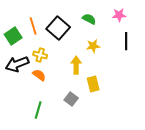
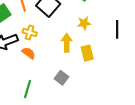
black line: (126, 41) -> (117, 29), moved
yellow rectangle: (93, 84) -> (87, 53), moved

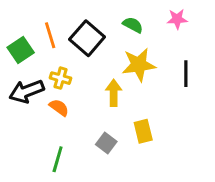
yellow star: (84, 23) -> (139, 65), size x1.6
yellow rectangle: (87, 53) -> (143, 131), moved

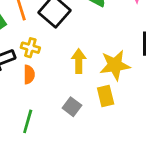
yellow star: (139, 65) -> (115, 65), moved
orange semicircle: (59, 108) -> (29, 75), turned 54

